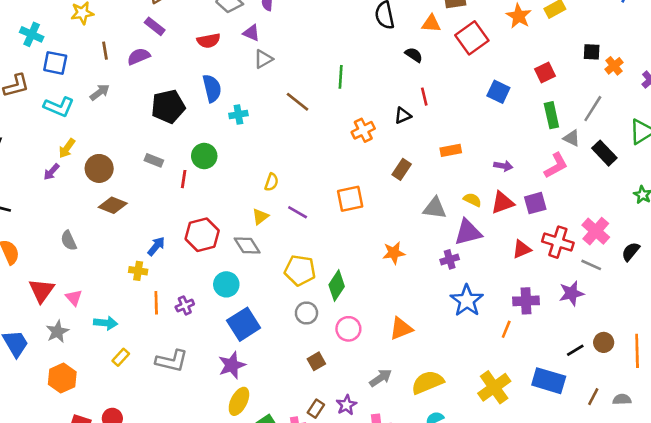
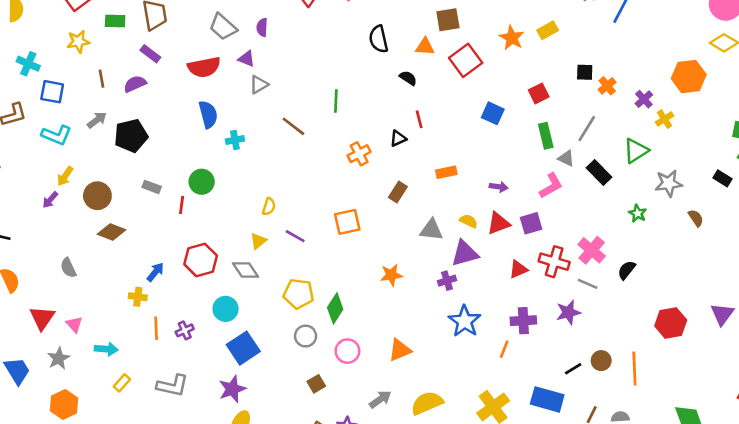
red semicircle: (209, 41) -> (204, 67), size x1.4
black pentagon: (168, 107) -> (131, 136), moved

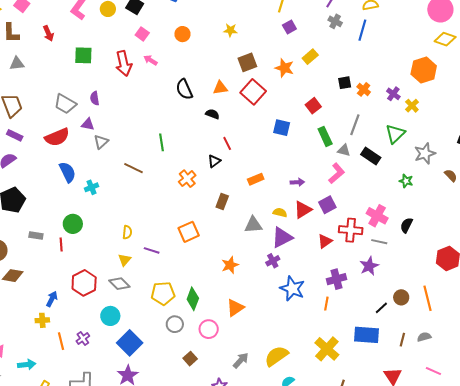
brown square: (448, 20) -> (247, 62), moved
orange triangle: (400, 350) -> (235, 308), moved

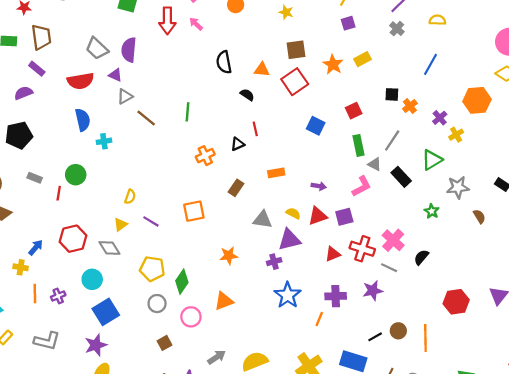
blue line: (362, 30) -> (430, 64), moved
purple semicircle: (95, 98) -> (129, 50), size x1.6
brown line: (133, 168) -> (146, 118), moved

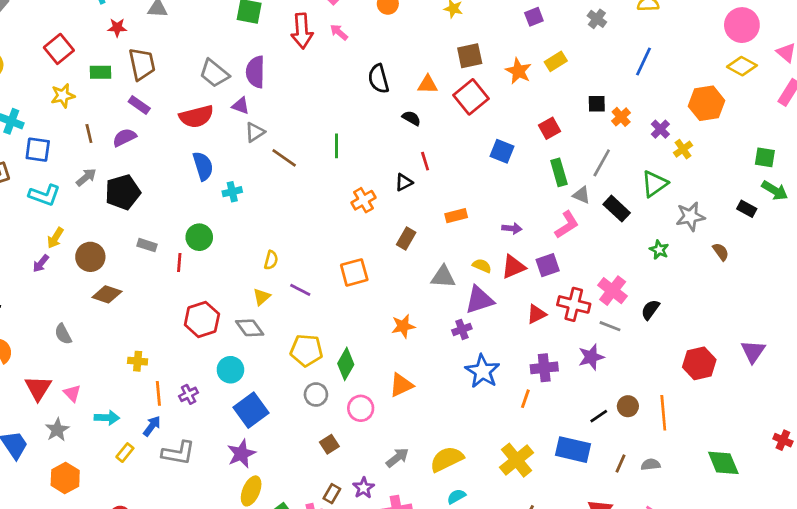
blue arrow: (36, 247) -> (152, 426), moved

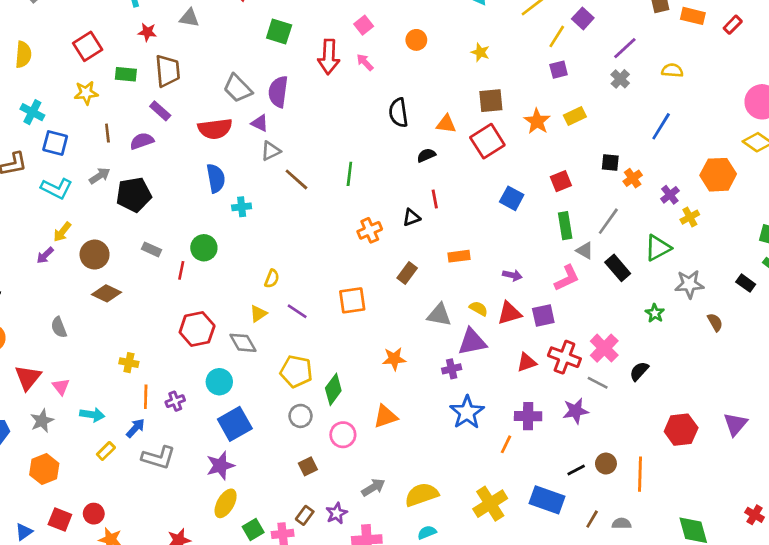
black semicircle: (411, 118) -> (426, 155), turned -60

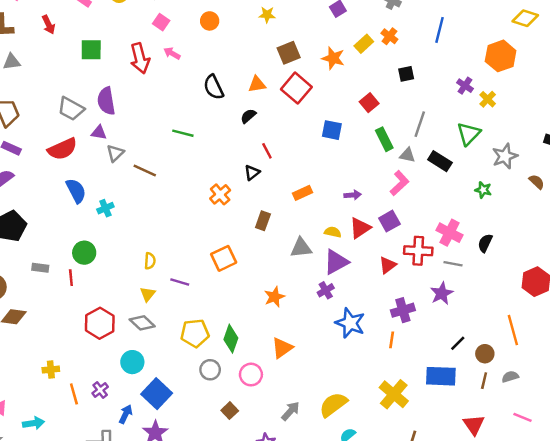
green line: (349, 174) -> (183, 133), moved, turned -65
orange cross: (633, 178) -> (389, 36), moved
blue arrow: (135, 428) -> (126, 414), moved
brown circle: (606, 464) -> (485, 354), moved

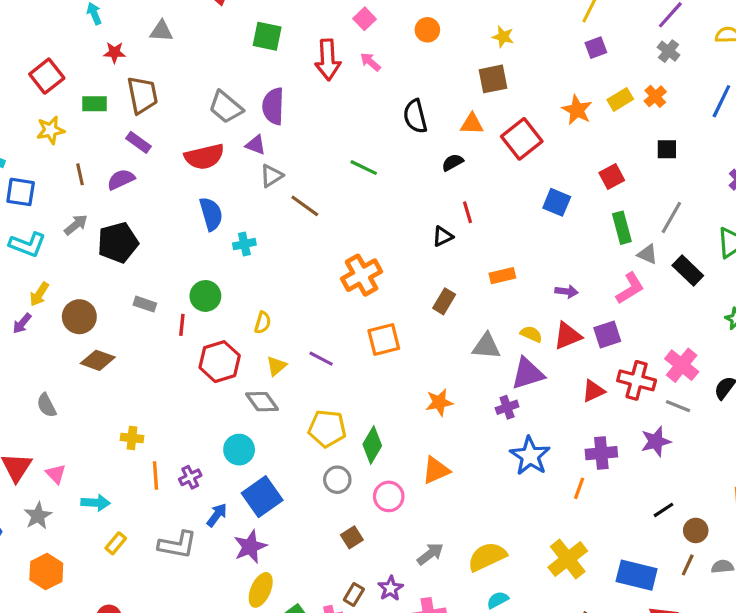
brown square: (289, 53) -> (493, 79), moved
orange cross: (220, 194) -> (362, 275), moved, size x1.4
yellow semicircle: (150, 261) -> (263, 323), moved
red hexagon: (100, 323) -> (220, 362), moved
blue rectangle: (441, 376) -> (637, 575), moved

